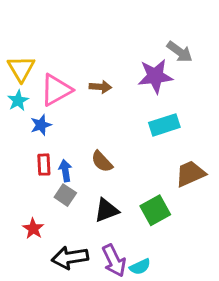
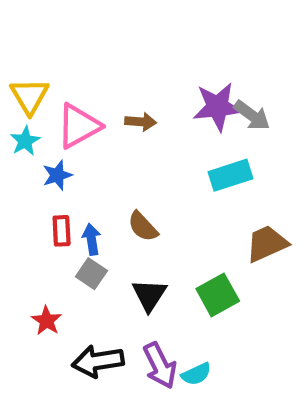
gray arrow: (180, 52) -> (252, 115), moved
black triangle: (106, 210) -> (149, 295), turned -36

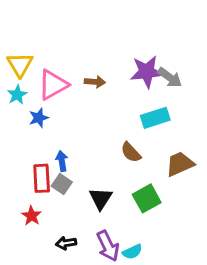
brown semicircle: (143, 227) -> (131, 152), moved
red rectangle: (62, 231) -> (42, 178), moved, size x1.4
black arrow: (98, 361) -> (66, 243), size x0.6

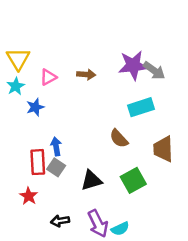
pink triangle: (53, 85) -> (48, 77), size x0.6
brown trapezoid: (180, 164) -> (163, 149), turned -68
black triangle: (101, 198) -> (91, 180), turned 40

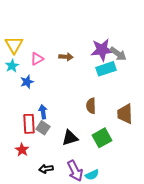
cyan rectangle: (141, 107) -> (106, 69), moved
brown semicircle: (119, 139) -> (91, 106), turned 42

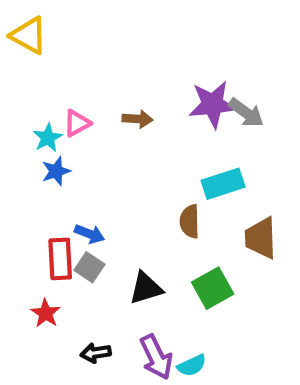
yellow triangle: (14, 45) -> (29, 35), moved, turned -30
cyan star: (12, 66) -> (48, 138), moved
cyan rectangle: (106, 69) -> (223, 184), moved
blue arrow: (43, 112) -> (89, 234), turned 120

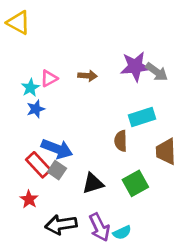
blue arrow: (89, 234) -> (57, 149), size x1.6
red rectangle: (60, 259) -> (38, 165), turned -40
black arrow: (96, 353) -> (61, 225), size x1.6

